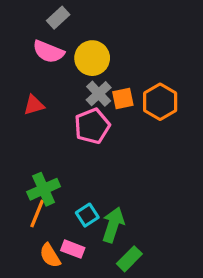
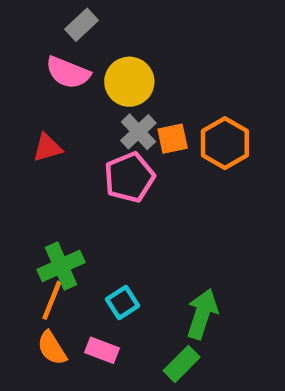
green arrow: (113, 225) -> (202, 314), moved
orange semicircle: (50, 256) -> (52, 348), moved

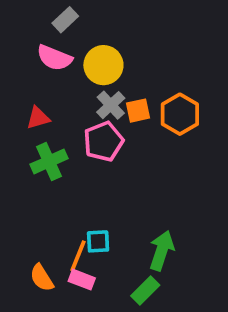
green cross: (61, 266) -> (49, 161), moved
orange line: (52, 300) -> (78, 256), moved
cyan square: (122, 302) -> (98, 241), turned 30

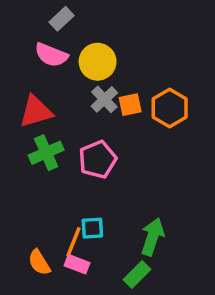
red triangle: (38, 118) -> (36, 111), size x1.5
pink pentagon: (103, 141) -> (98, 160), moved

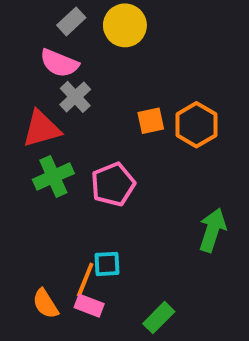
yellow circle: (98, 62) -> (125, 25), moved
gray cross: (104, 99) -> (75, 97), moved
green arrow: (152, 237) -> (212, 230), moved

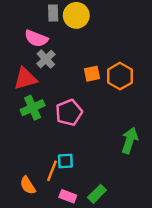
gray rectangle: (71, 21) -> (53, 13), moved, turned -49
pink rectangle: (89, 306) -> (68, 196), moved

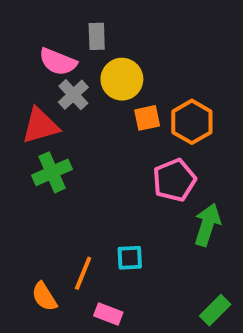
gray rectangle: (53, 13) -> (97, 36), moved
yellow circle: (76, 15) -> (122, 79), moved
pink pentagon: (69, 112) -> (174, 180), moved
cyan square: (65, 161) -> (130, 258), moved
green rectangle: (97, 194) -> (215, 310), moved

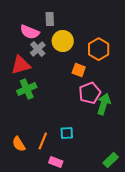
orange square: (147, 118) -> (79, 70), moved, turned 32
orange hexagon: (192, 122) -> (99, 49), moved
green arrow: (207, 225) -> (104, 104), moved
orange semicircle: (44, 297) -> (19, 144), moved

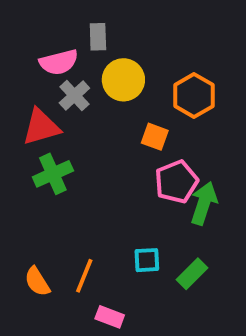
pink semicircle: (30, 32) -> (59, 62), turned -36
cyan square: (67, 133) -> (147, 260), moved
green rectangle: (111, 160) -> (192, 274), moved

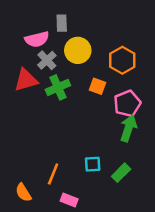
green cross: (53, 174) -> (58, 87), moved
pink pentagon: (176, 182) -> (127, 104), moved
orange semicircle: (37, 282) -> (23, 193), moved

